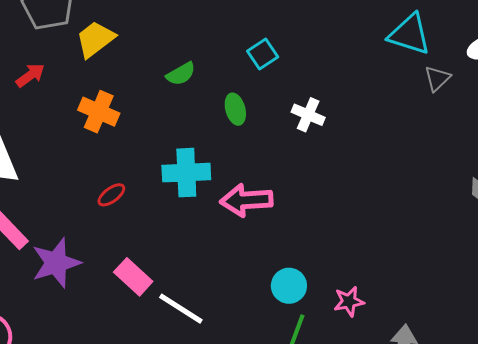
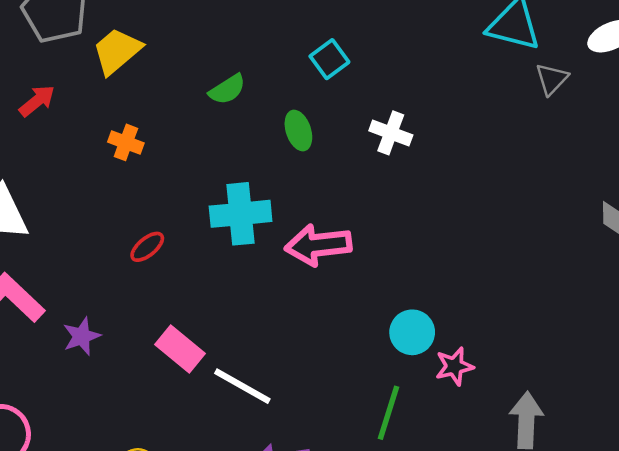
orange cross: (99, 112) -> (126, 142), size x0.7
purple star: (56, 263) -> (82, 336), size x0.6
cyan circle: (289, 286) -> (412, 332), moved

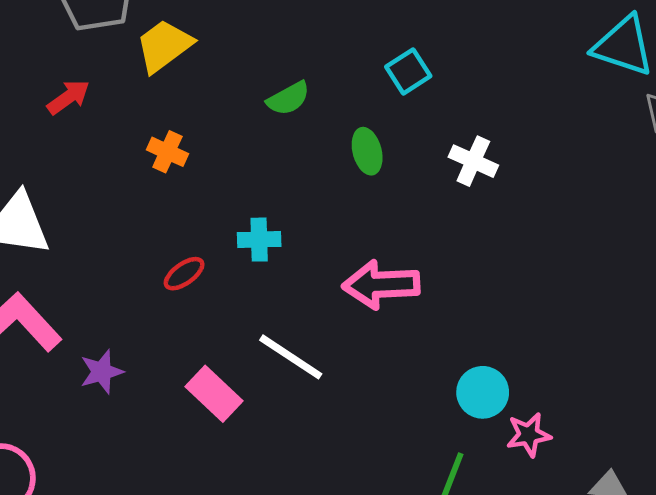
cyan cross: (241, 214) -> (259, 240), moved, size x0.6
white line: (242, 386) -> (291, 357), moved

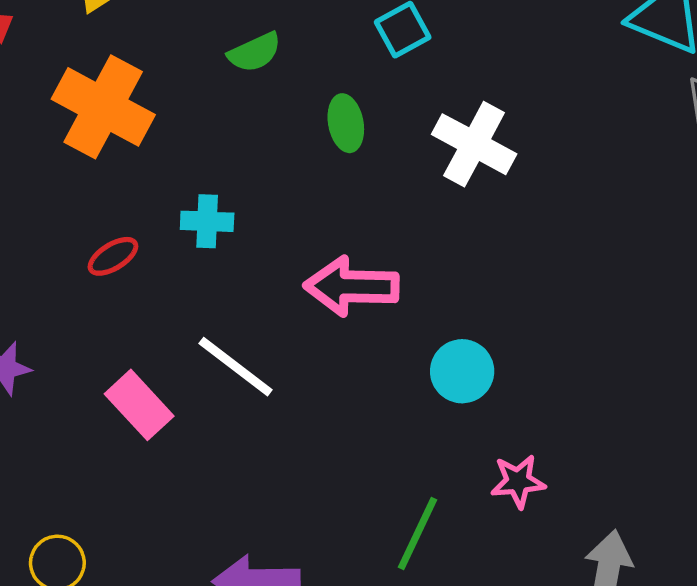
orange cross: (167, 152) -> (103, 107), size x2.0
white cross: (473, 161) -> (474, 144), size x1.4
cyan circle: (483, 392) -> (462, 371), moved

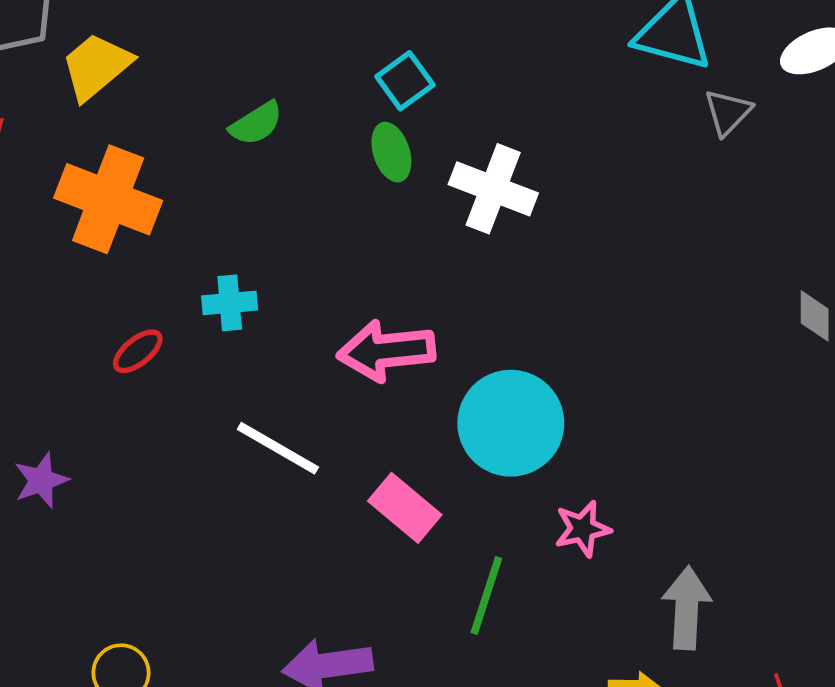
green ellipse: (346, 123) -> (391, 152), moved
cyan circle: (462, 371) -> (511, 423), size x1.6
pink rectangle: (139, 405) -> (405, 508), moved

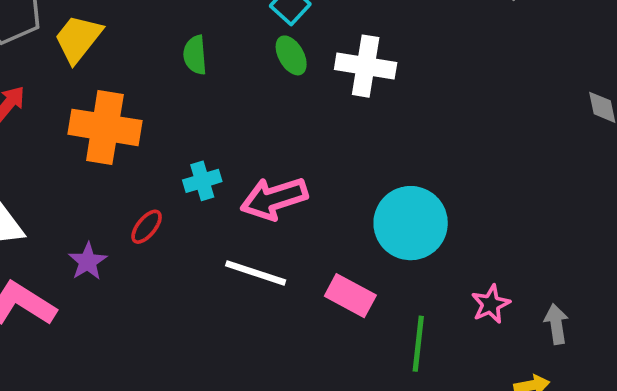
green semicircle: (256, 123) -> (195, 55), turned 129
pink arrow: (386, 351) -> (274, 198), moved
purple star: (41, 480) -> (88, 261), moved
pink star: (583, 529) -> (491, 304), moved
gray arrow: (687, 608) -> (556, 324), size x0.7

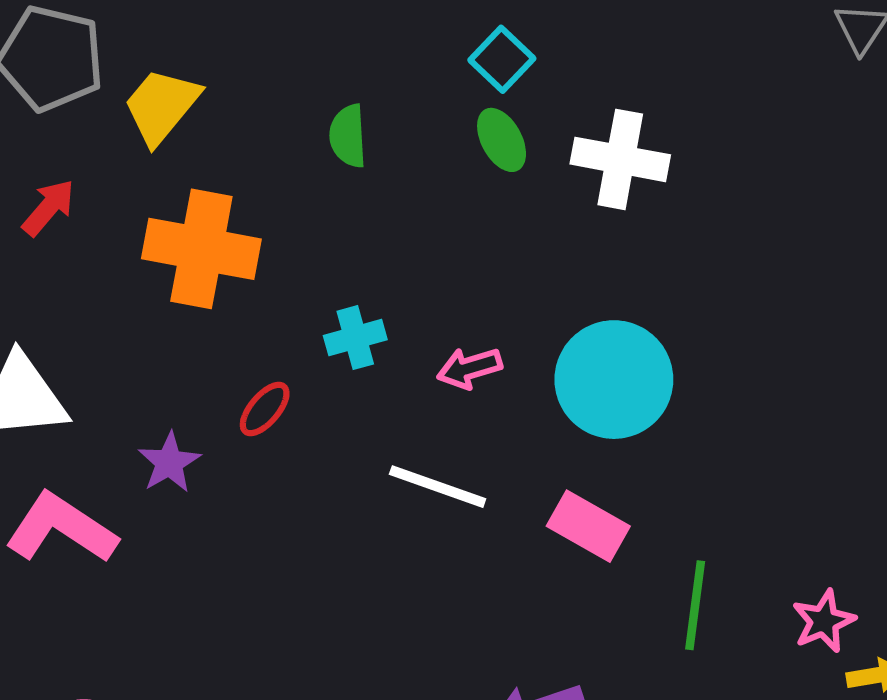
pink arrow: (274, 198) -> (469, 368), size x0.6
cyan circle: (411, 223) -> (614, 380), moved
pink star: (491, 304) -> (824, 621), moved

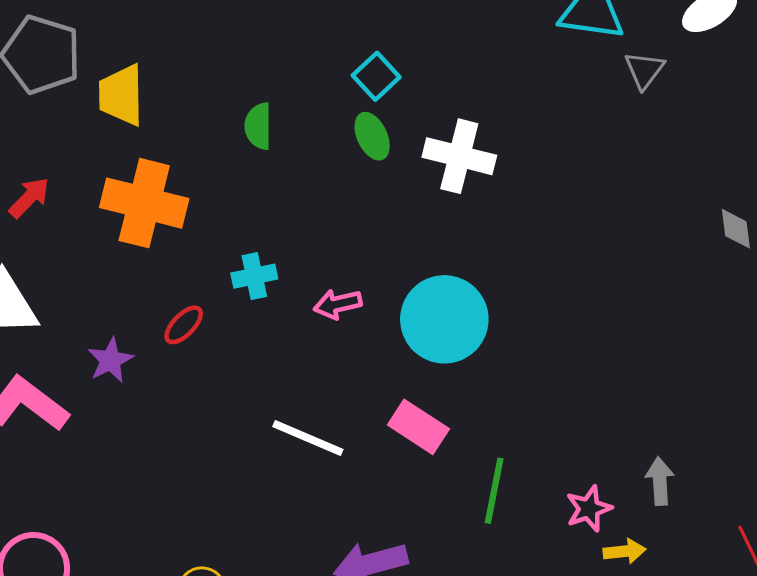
yellow trapezoid: (161, 106) -> (121, 95), turned -44
red arrow: (48, 208) -> (29, 198), moved
white line: (438, 487) -> (308, 438), moved

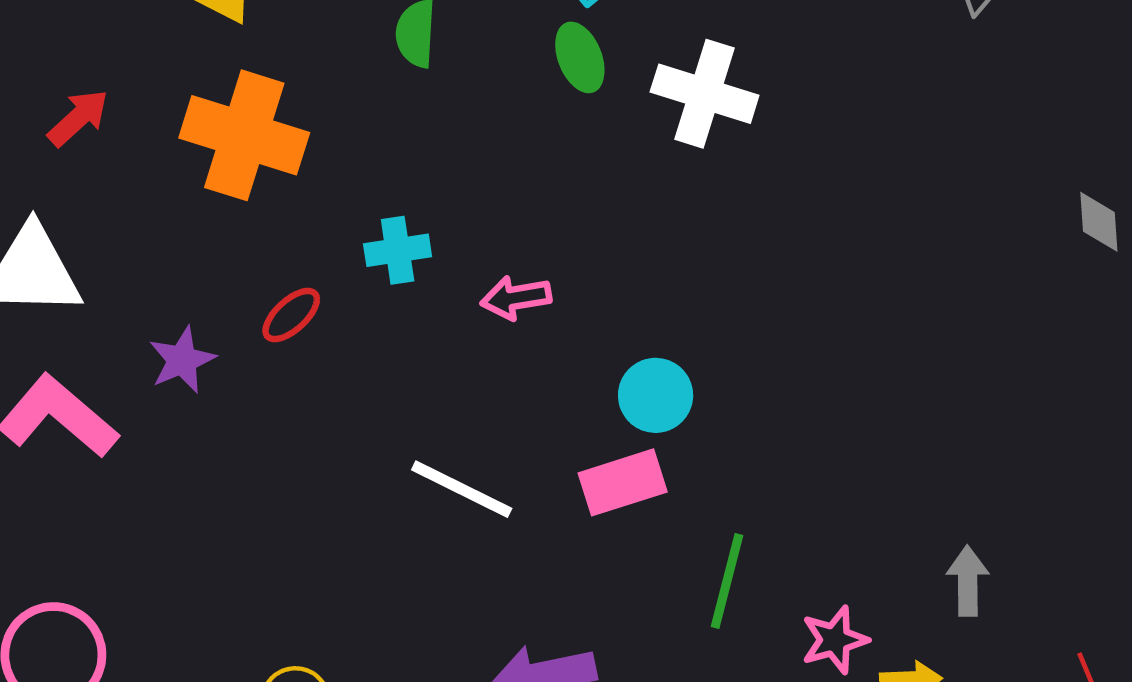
cyan circle: (444, 319) -> (656, 395), moved, size x0.6
pink rectangle: (418, 427) -> (623, 482), turned -54
pink star: (589, 509) -> (835, 640), moved

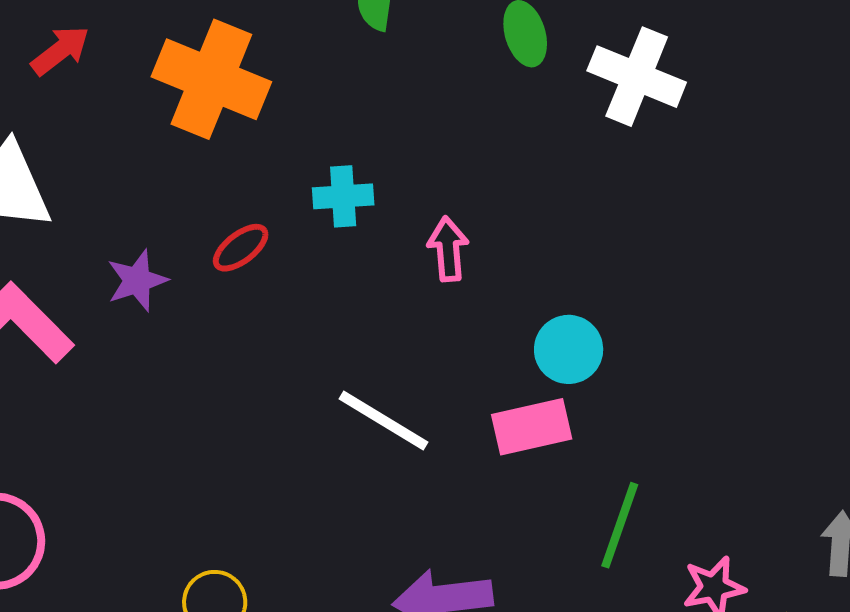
pink arrow: (516, 298) -> (448, 249), turned 90

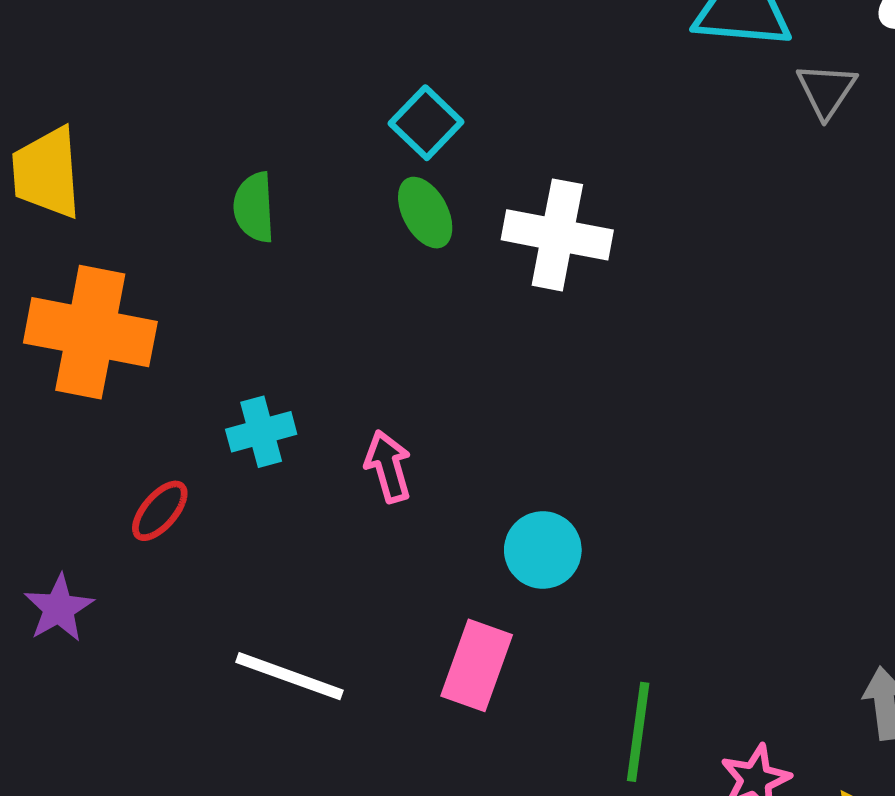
purple star: (137, 281) -> (59, 608), moved
white line: (384, 420) -> (289, 676), moved
pink rectangle: (532, 427) -> (477, 665), moved, turned -46

